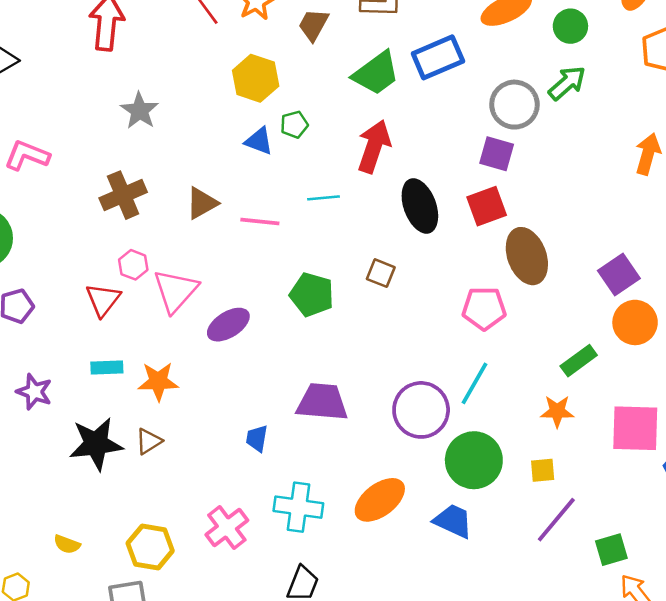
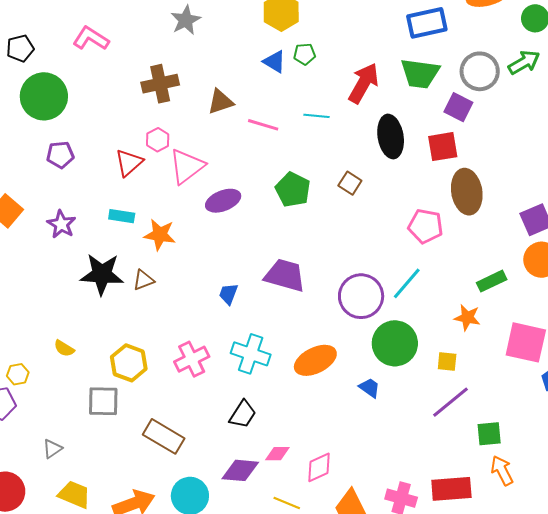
green trapezoid: (376, 73) -> (420, 73), moved, turned 33
blue trapezoid: (453, 521) -> (370, 388), size x0.7

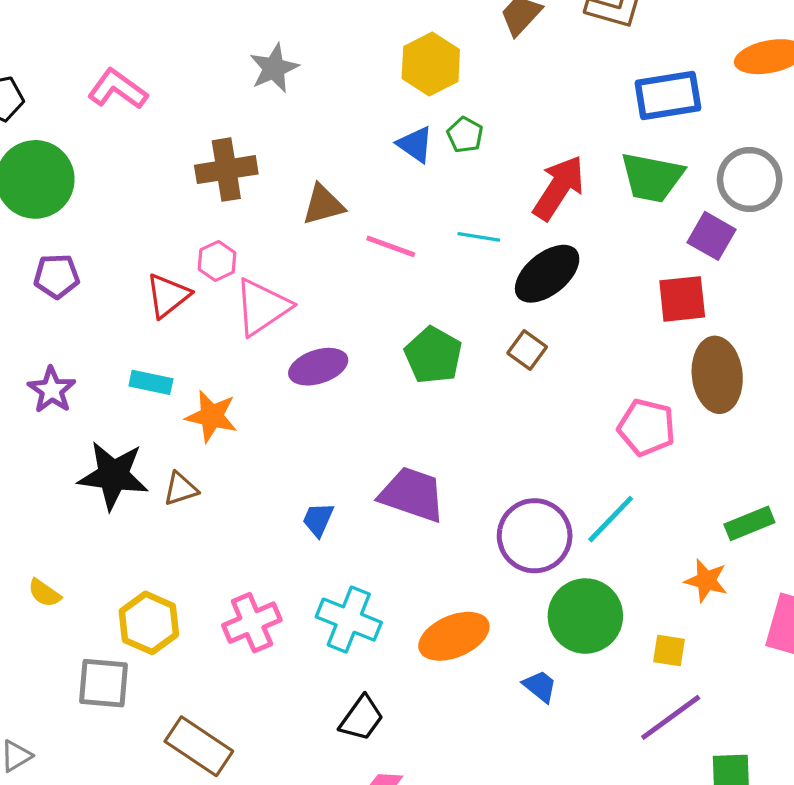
green pentagon: (304, 54) -> (465, 135), turned 30
black ellipse: (391, 137) -> (547, 274), moved, turned 57
black trapezoid: (243, 414) -> (362, 718), moved

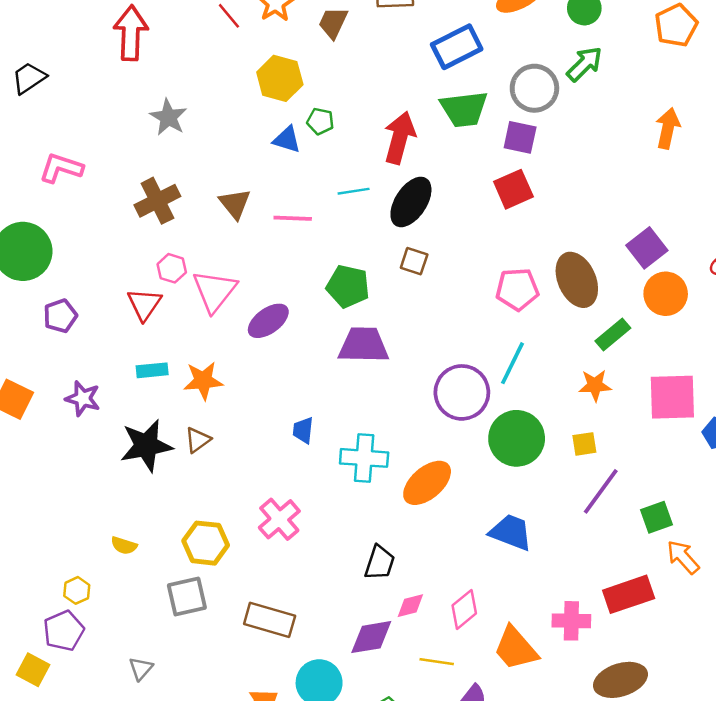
brown triangle: (323, 205) -> (235, 204), turned -36
brown ellipse: (717, 375) -> (577, 280), moved
purple trapezoid: (412, 494) -> (363, 345), moved
cyan cross: (349, 620) -> (364, 458), moved
blue trapezoid: (540, 686) -> (511, 532), moved, size x1.6

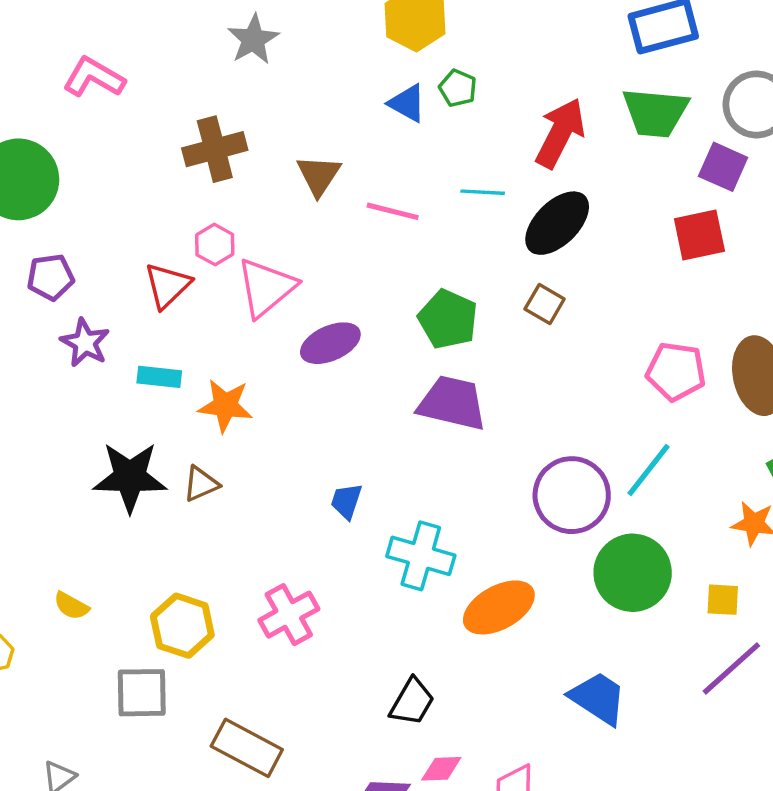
purple star: (83, 398) -> (85, 343), moved

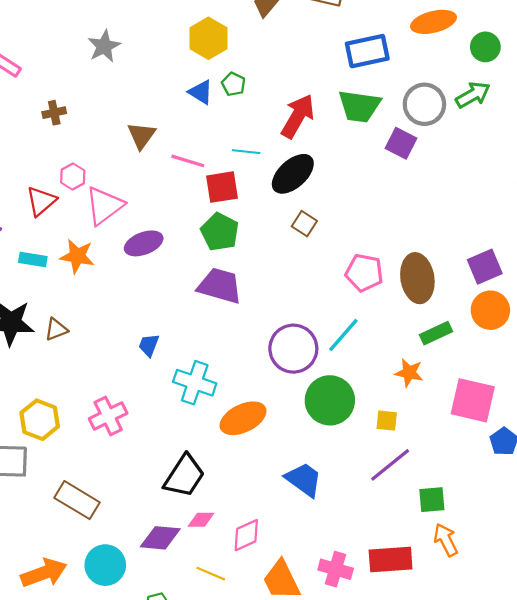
brown cross: (215, 149) -> (54, 113), moved, size x0.6
red square: (699, 235) -> (222, 187), moved
brown square: (545, 304) -> (304, 224), moved
orange star: (225, 406) -> (77, 256), moved
black trapezoid: (412, 702) -> (184, 476), size x1.4

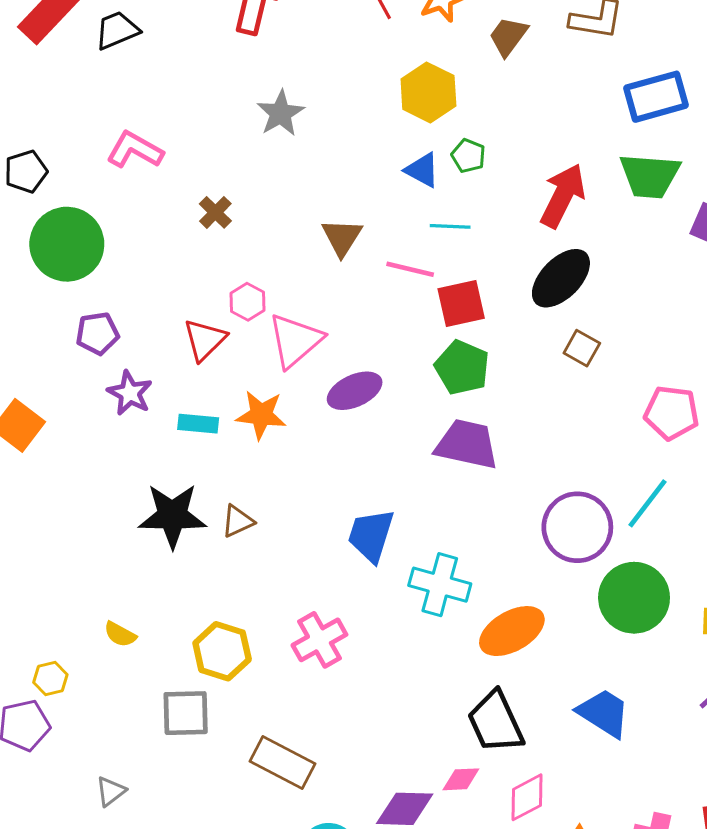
brown cross: (54, 113) -> (215, 212), turned -30
cyan line: (246, 152) -> (450, 226), moved
blue trapezoid: (149, 345) -> (371, 535), size x1.6
black trapezoid: (184, 476) -> (496, 722), moved, turned 126

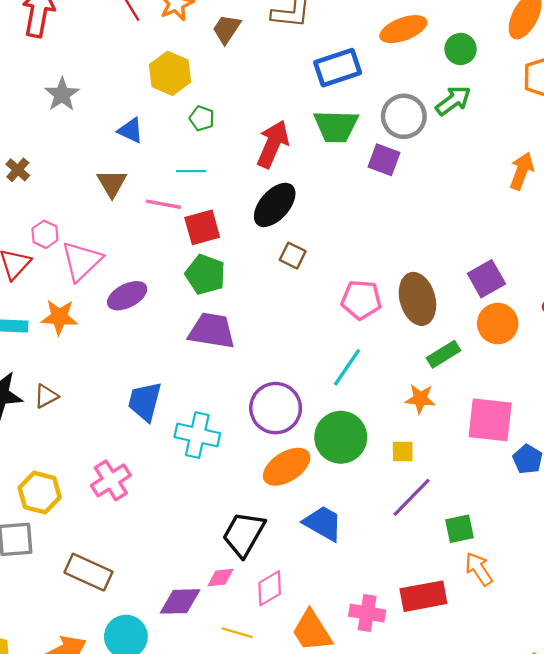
blue triangle: (422, 170) -> (131, 130), moved
purple circle: (577, 527) -> (276, 408), moved
orange ellipse: (512, 631) -> (287, 467), moved
black trapezoid: (496, 722) -> (244, 534), turned 57

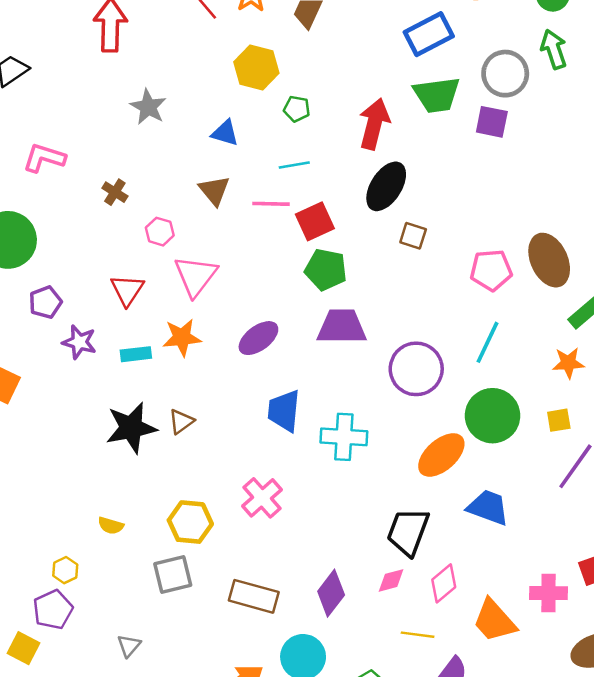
green arrow: (453, 101) -> (554, 49), turned -63
pink hexagon: (45, 234) -> (160, 232), moved
purple ellipse: (127, 296) -> (258, 338), moved
purple circle: (276, 408) -> (416, 369), moved
purple diamond: (180, 601) -> (331, 593), moved, turned -42

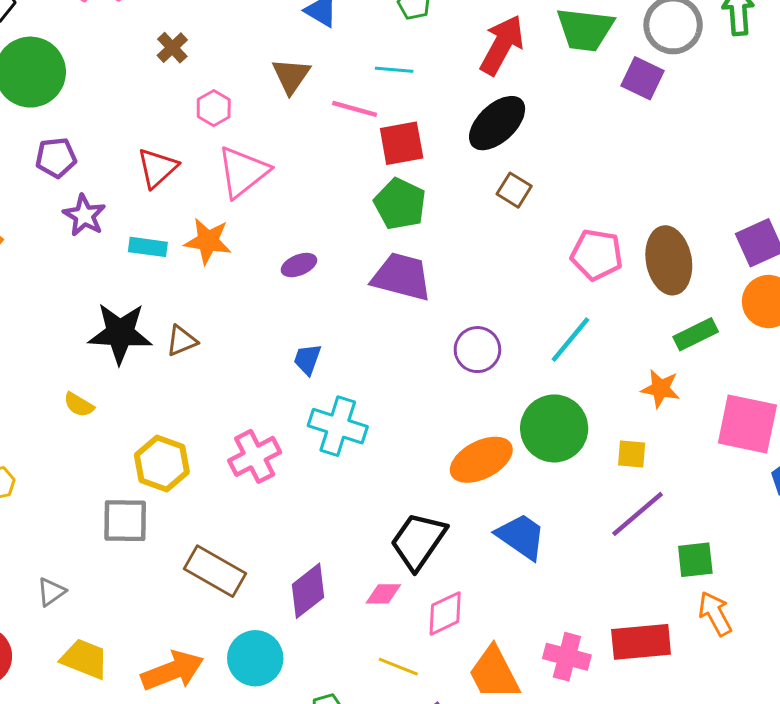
purple ellipse: (258, 338) -> (299, 265), size x0.7
purple circle: (416, 369) -> (477, 350), size x0.7
blue trapezoid: (284, 411) -> (307, 359), size x0.6
cyan cross: (344, 437) -> (338, 426), moved
yellow semicircle: (111, 526) -> (79, 405), moved

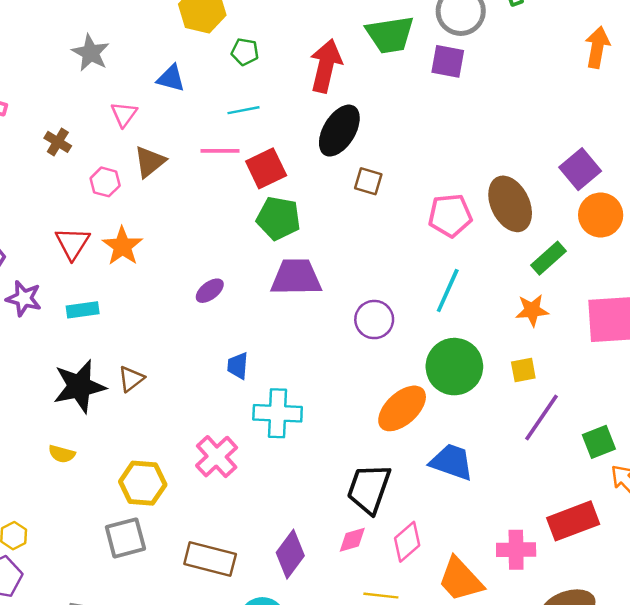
brown triangle: (291, 76) -> (150, 162), moved, turned 32
pink triangle: (243, 172) -> (124, 114), moved, size x0.6
orange star: (208, 241) -> (122, 246), moved, turned -30

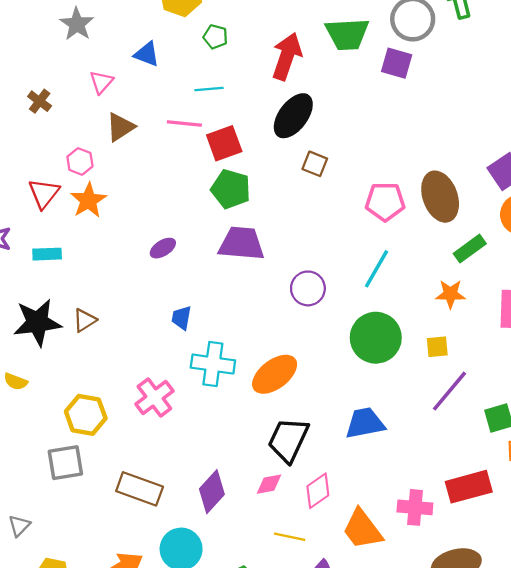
pink hexagon: (105, 182) -> (80, 161), moved
orange ellipse: (402, 408) -> (275, 374), moved
blue trapezoid: (452, 462) -> (365, 423), turned -36

